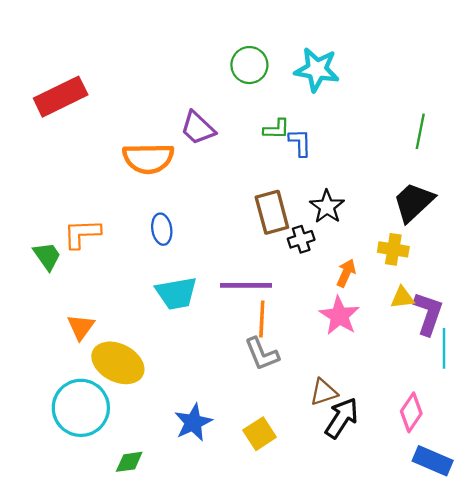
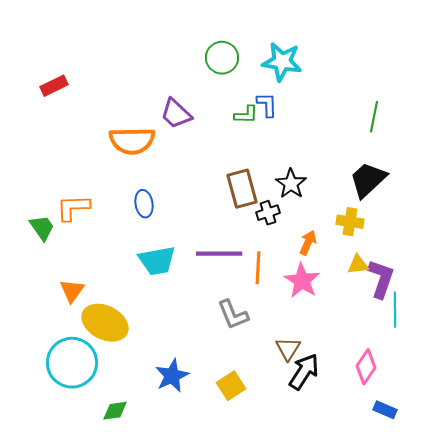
red rectangle: (61, 97) -> (54, 86), size x0.6
blue L-shape: (300, 143) -> (267, 105), moved
orange line: (262, 319) -> (258, 268), moved
brown triangle: (324, 392) -> (288, 349), turned -40
blue rectangle: (433, 461) -> (385, 410), size x0.7

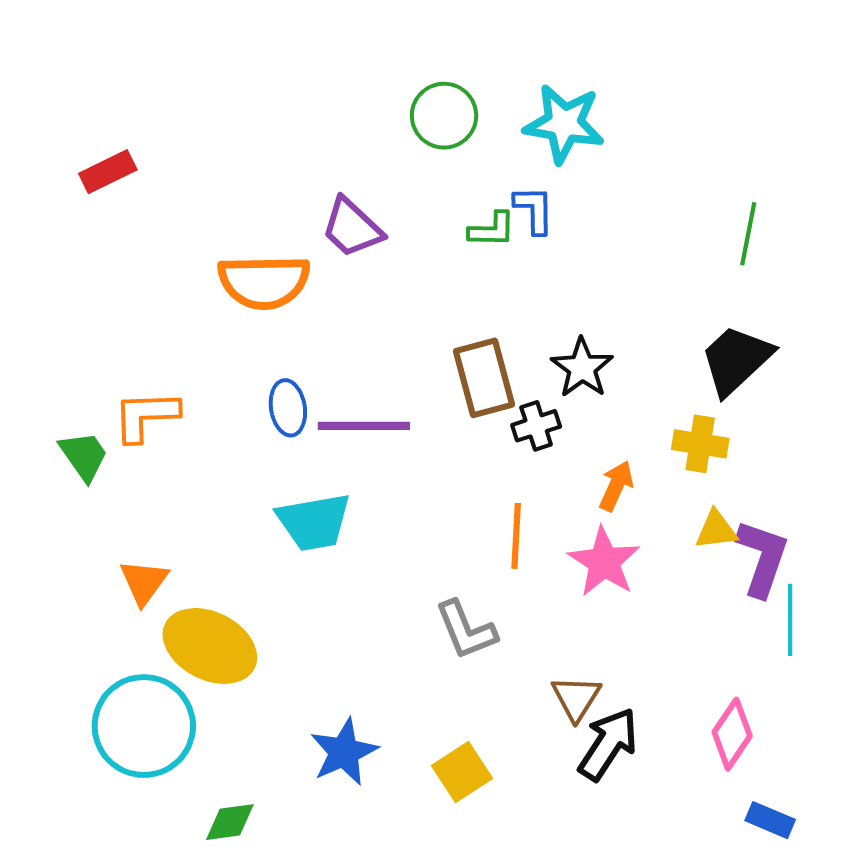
purple line: (219, 254) -> (364, 426), moved

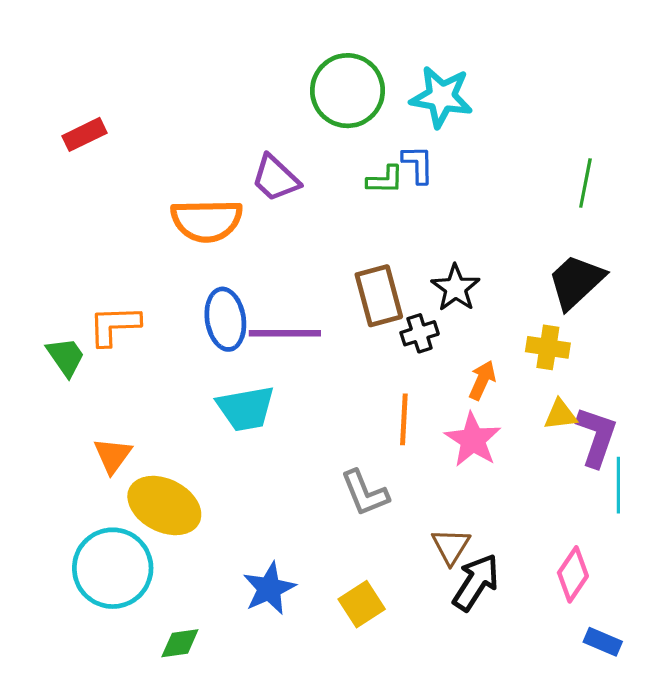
green circle: (444, 116) -> (348, 91), size x1.4
blue ellipse: (288, 408) -> (225, 319), size x1.4

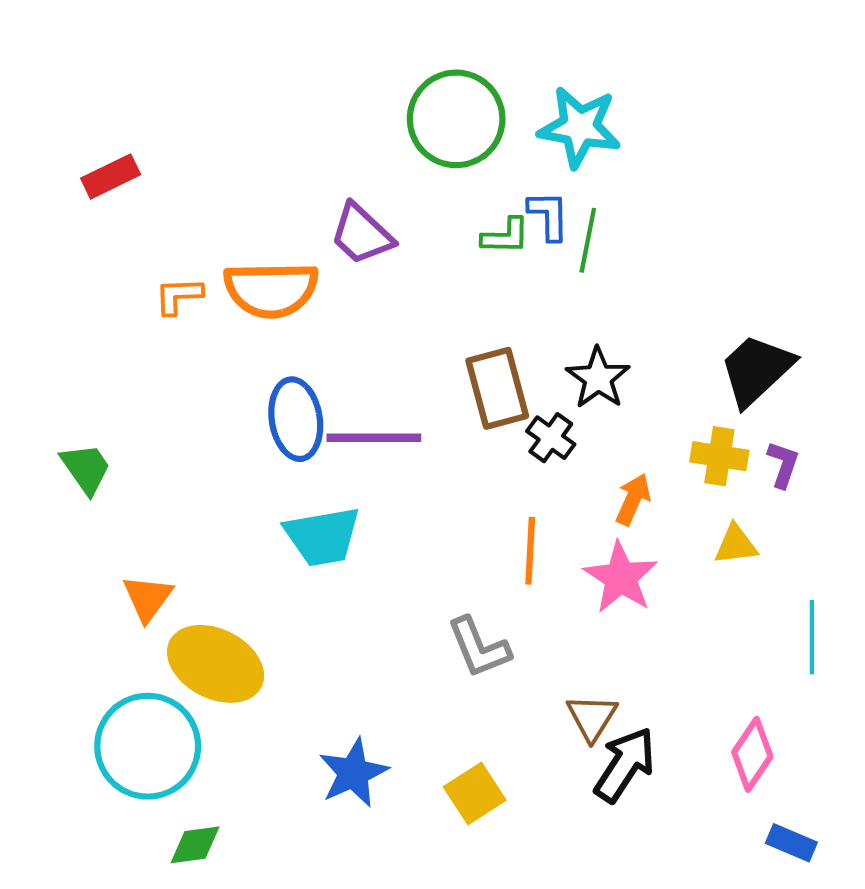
green line: (585, 183) -> (588, 240), moved
orange L-shape: (114, 325) -> (179, 296), moved, size x0.7
black cross: (420, 333) -> (551, 438), turned -36
purple L-shape: (596, 437) -> (783, 464), moved, size x0.6
green diamond: (180, 643) -> (195, 845), moved

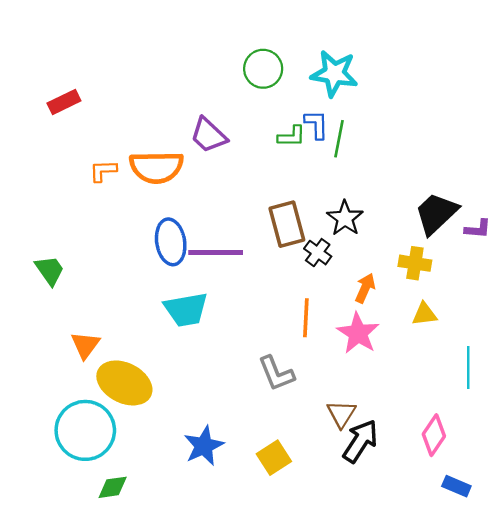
green circle: (456, 119) -> (263, 69), size x0.7
purple L-shape: (783, 464) -> (478, 229), moved, turned 76

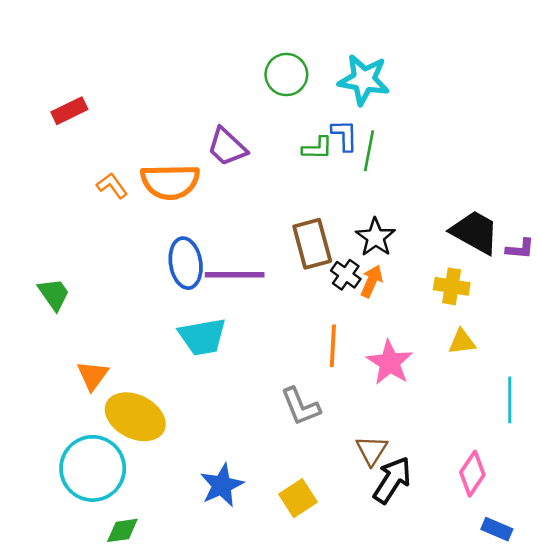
orange L-shape: (103, 171) -> (112, 186), turned 56
black trapezoid: (436, 213) -> (475, 232), turned 72
orange arrow: (365, 288) -> (372, 281), moved

